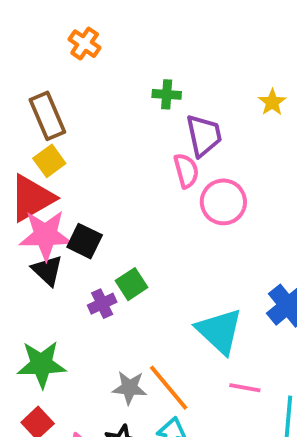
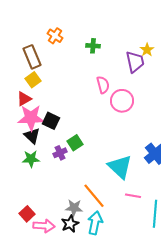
orange cross: (85, 44) -> (55, 36), moved
purple trapezoid: (204, 135) -> (135, 62), moved
red triangle: (32, 198) -> (24, 99), size x0.6
green star: (42, 364) -> (31, 159), moved, size x0.7
gray star: (130, 388) -> (74, 208), moved

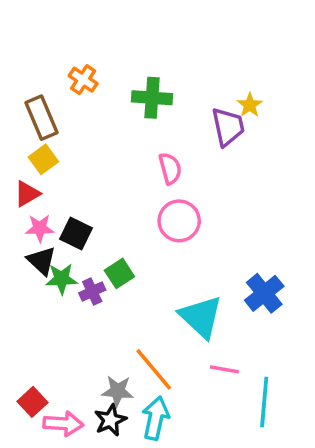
green cross: (93, 46) -> (152, 98), size x1.5
pink circle: (122, 101) -> (179, 221), moved
pink star: (31, 118) -> (40, 228), size x0.6
green star: (31, 159) -> (61, 279), moved

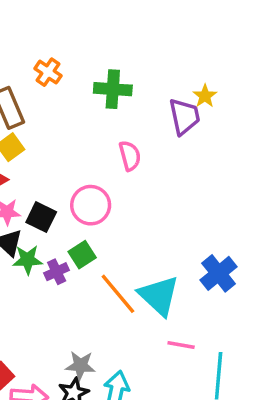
pink circle: (179, 221) -> (91, 205), moved
orange line: (154, 369) -> (118, 294), moved

